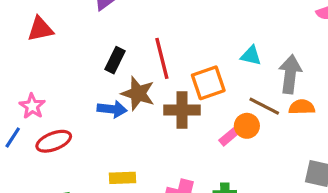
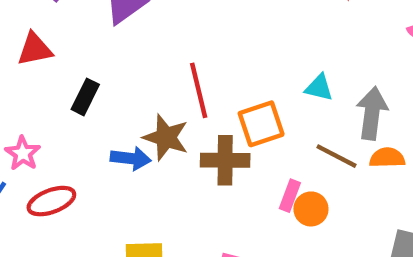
black rectangle: (115, 60) -> (85, 97), moved
orange circle: (247, 126) -> (311, 209), moved
pink rectangle: (230, 136) -> (290, 196), turned -30

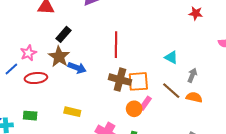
gray arrow: (372, 113) -> (192, 75), size x0.6
orange square: (261, 124) -> (138, 81), moved
brown star: (166, 137) -> (59, 57), moved
orange circle: (311, 209) -> (134, 109), moved

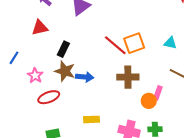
red line: (116, 45) -> (115, 45), turned -35
blue line: (11, 69) -> (14, 58), moved
orange square: (138, 81) -> (134, 43), moved

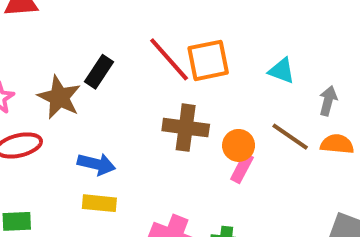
black rectangle: (63, 49) -> (99, 72), moved
blue arrow: (85, 77) -> (96, 164), moved
orange circle: (149, 101) -> (239, 145), moved

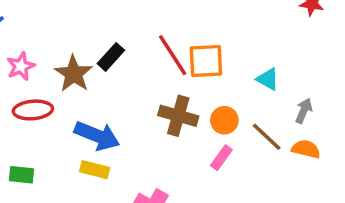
orange circle: (239, 145) -> (224, 120), moved
blue arrow: (96, 164) -> (97, 136), size x1.4

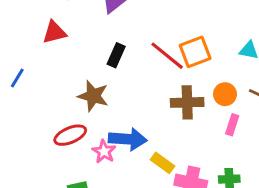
black rectangle: (111, 57) -> (116, 55), moved
pink star: (21, 66) -> (104, 151), moved
yellow rectangle: (95, 170) -> (163, 163), moved, turned 40

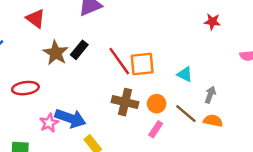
red triangle: (54, 32) -> (36, 19), turned 35
brown star: (93, 96) -> (56, 53), moved
red ellipse: (70, 135) -> (25, 88), moved

